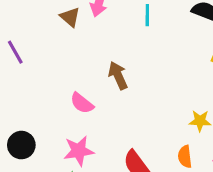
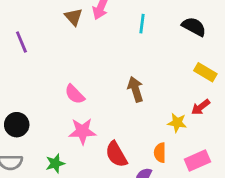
brown arrow: (118, 76) -> (135, 89), moved
pink star: (79, 151) -> (82, 131), moved

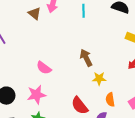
yellow star: (177, 123) -> (99, 79), moved
pink star: (82, 131) -> (36, 95), moved

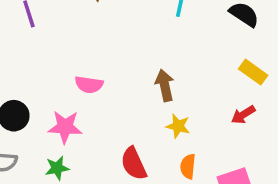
pink semicircle: (44, 68) -> (89, 85), turned -42

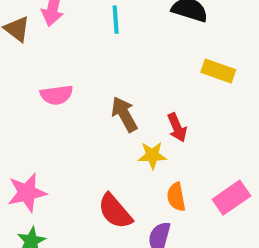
pink semicircle: (89, 85) -> (56, 95), moved
red arrow: (243, 115) -> (177, 127), moved, turned -65

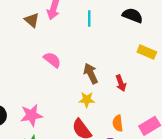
pink semicircle: (56, 95) -> (52, 60), turned -138
yellow star: (152, 155) -> (87, 100), moved

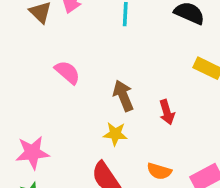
orange semicircle: (118, 123) -> (159, 171), turned -70

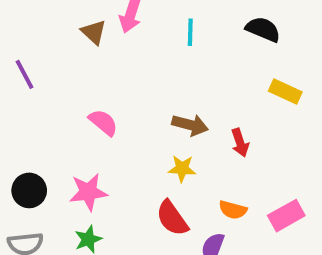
pink semicircle: (67, 72) -> (103, 122), moved
brown arrow: (123, 96) -> (190, 125), turned 128

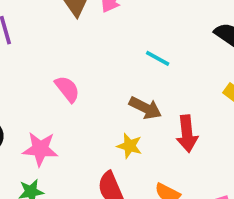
cyan line: (190, 32) -> (158, 58), moved, turned -75
red arrow: (240, 143) -> (187, 134), size x1.4

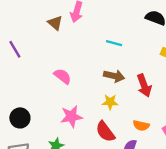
pink star: (40, 149) -> (71, 117), moved

